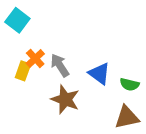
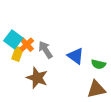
cyan square: (17, 20) -> (13, 39), moved
brown star: (65, 99) -> (37, 78), moved

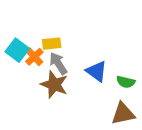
yellow rectangle: (17, 54) -> (52, 44), moved, turned 64
brown star: (37, 78) -> (54, 85), moved

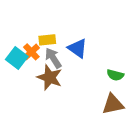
cyan square: (17, 50) -> (17, 58), moved
blue triangle: (97, 71) -> (78, 48), moved

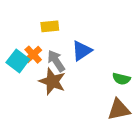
yellow rectangle: (47, 40) -> (50, 26), moved
blue triangle: (78, 48) -> (82, 51), turned 50

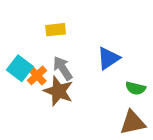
blue triangle: (82, 51) -> (108, 58), moved
orange cross: (33, 55) -> (37, 75), moved

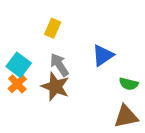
yellow rectangle: (56, 30) -> (53, 28), turned -60
orange cross: (37, 75) -> (17, 84), moved

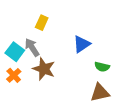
gray arrow: (59, 65) -> (32, 47), moved
orange cross: (17, 84) -> (14, 75), moved

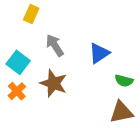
yellow rectangle: (42, 23) -> (31, 14), moved
gray arrow: (32, 47) -> (55, 45), moved

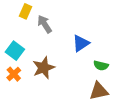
gray arrow: (55, 45) -> (45, 24), moved
brown star: (53, 83) -> (44, 68), turned 30

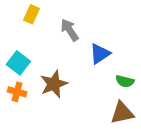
gray arrow: (45, 24) -> (70, 30), moved
orange cross: (14, 74) -> (17, 92), turned -32

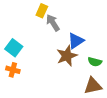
yellow rectangle: (31, 14) -> (42, 11), moved
brown star: (54, 84) -> (67, 56), moved

